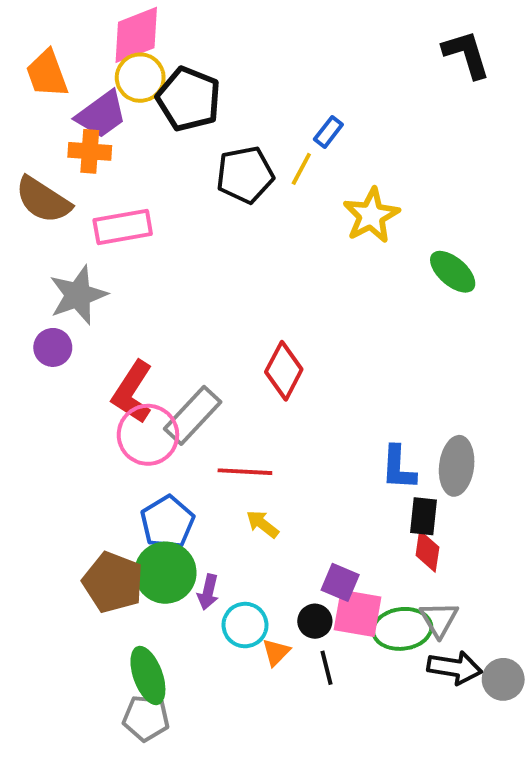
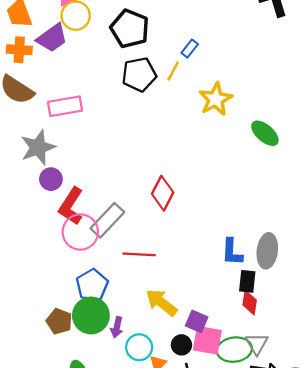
black pentagon: (189, 99) -> (130, 29), moved
orange cross: (90, 151) -> (19, 50), moved
purple circle: (53, 347) -> (51, 179), moved
yellow arrow: (262, 524) -> (161, 303), moved, size x1.6
brown pentagon: (113, 582) -> (59, 321), size x0.7

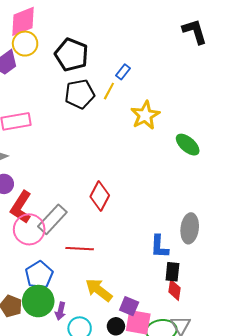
gray ellipse: (267, 251) -> (190, 228), moved

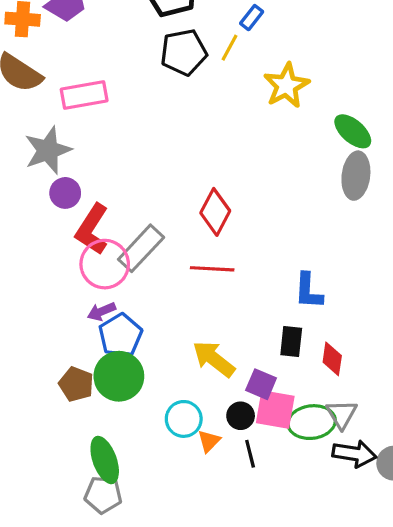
gray ellipse: (190, 228) -> (356, 176), moved
red line: (80, 249) -> (212, 269), moved
black rectangle: (172, 272) -> (291, 341), moved
purple arrow: (60, 311) -> (102, 311), moved, turned 54

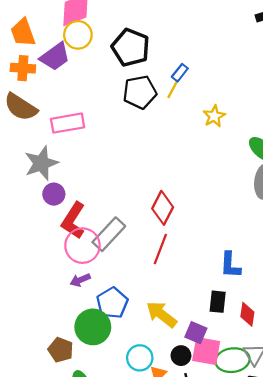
blue rectangle: (252, 18) -> (180, 73), moved
yellow star: (286, 86) -> (214, 116), size x0.7
red line: (212, 269) -> (160, 249), turned -72
blue pentagon: (120, 335) -> (112, 303), moved
brown pentagon: (76, 384) -> (61, 350), moved

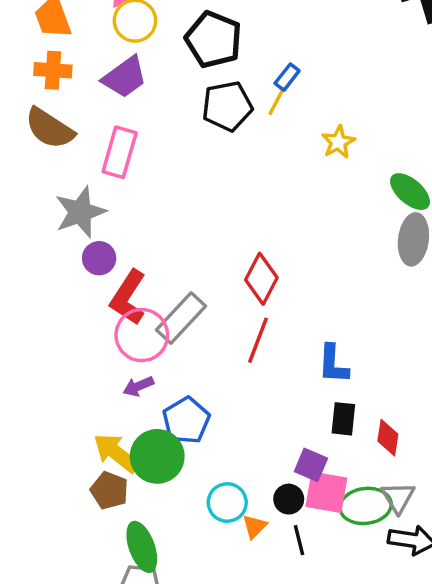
purple trapezoid: (55, 57) -> (125, 77), moved
pink rectangle: (68, 123) -> (120, 152), turned -64
blue L-shape: (230, 265) -> (333, 364), moved
yellow arrow: (162, 314) -> (116, 453), moved

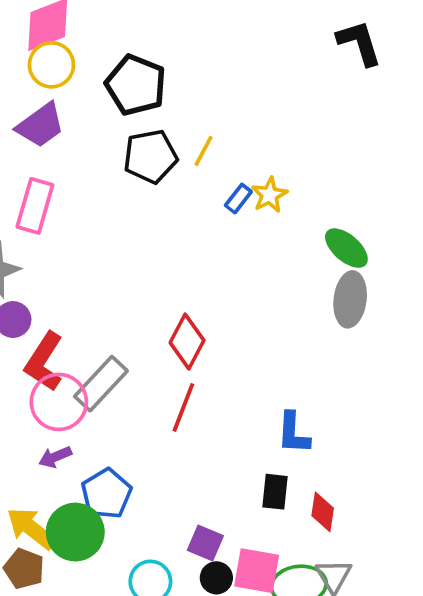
blue rectangle: (287, 77) -> (238, 199), moved
blue L-shape: (333, 364) -> (293, 433), moved
purple square: (311, 465) -> (205, 543), moved

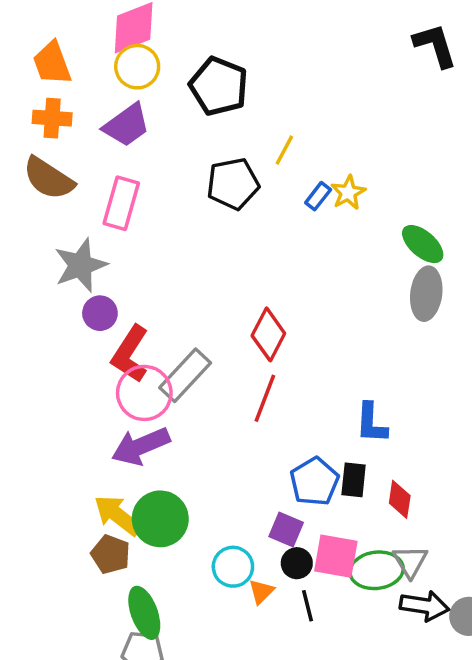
black pentagon: (150, 156) -> (233, 184), moved
purple arrow: (55, 457) -> (141, 446), size x1.8
blue pentagon: (106, 494) -> (315, 482), moved

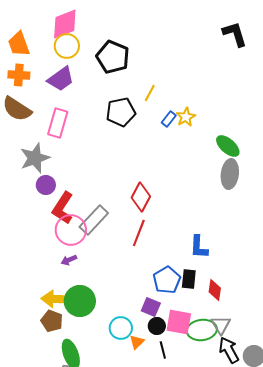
purple arrow: (141, 446) -> (69, 260), size x0.5
yellow arrow: (118, 515) -> (56, 299), turned -36
black arrow: (424, 606) -> (229, 350), turned -128

